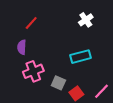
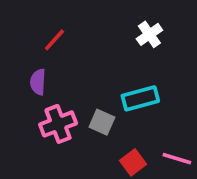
gray square: (58, 83) -> (102, 122), moved
pink line: (102, 91) -> (177, 159), turned 63

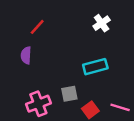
gray square: (102, 122) -> (69, 94), moved, turned -35
pink cross: (58, 124) -> (38, 104), moved

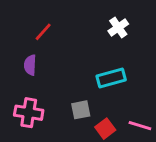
pink cross: (38, 104) -> (29, 113), moved, turned 30

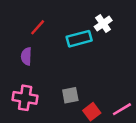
cyan rectangle: (111, 78) -> (79, 39), moved
pink line: (140, 126) -> (122, 109), turned -48

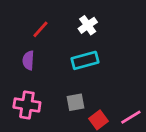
white cross: (103, 24) -> (88, 25), moved
cyan rectangle: (79, 39) -> (85, 60), moved

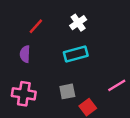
pink line: (131, 117) -> (117, 85), moved

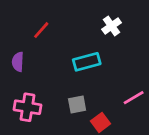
white cross: (78, 23) -> (112, 26), moved
purple semicircle: (25, 54) -> (18, 62), moved

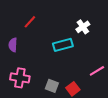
white cross: (112, 26) -> (83, 27), moved
gray square: (77, 105) -> (52, 86), moved, turned 32

